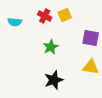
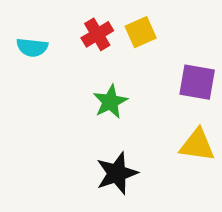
red cross: (45, 16) -> (97, 34), turned 32

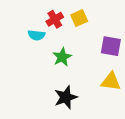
cyan semicircle: (32, 47) -> (37, 35), moved

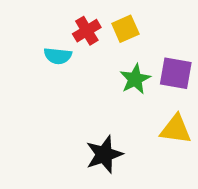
green star: (62, 57) -> (135, 79), moved

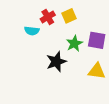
black star: (104, 154) -> (56, 62), moved

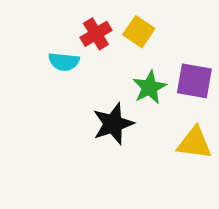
yellow square: (69, 16) -> (139, 32), turned -32

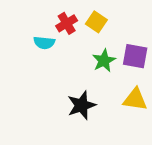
black star: (113, 124) -> (81, 105), moved

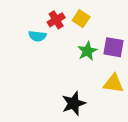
black star: (81, 105) -> (74, 103), moved

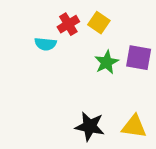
yellow triangle: (113, 83) -> (134, 126), moved
black star: (74, 103) -> (90, 126), turned 30

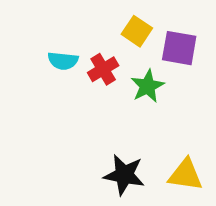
red cross: (68, 24) -> (103, 69), moved
purple square: (139, 58) -> (179, 48), moved

